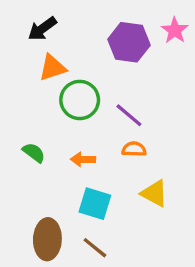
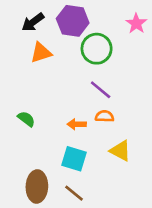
purple hexagon: (129, 42) -> (73, 21), moved
green circle: (80, 100) -> (97, 49), moved
orange arrow: (83, 159) -> (77, 124), moved

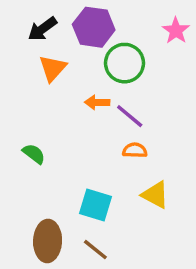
orange triangle: (41, 53) -> (53, 68), turned -30
orange arrow: (77, 124) -> (97, 102), moved

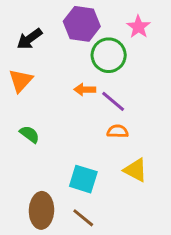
black arrow: (42, 29) -> (30, 39), moved
pink star: (176, 31) -> (138, 27), moved
orange triangle: (53, 68) -> (21, 81), moved

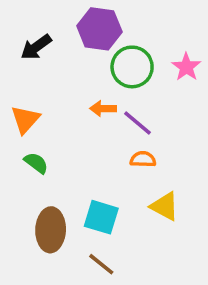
pink star: (138, 27) -> (186, 67), moved
orange triangle: (21, 81) -> (25, 119), moved
brown ellipse: (41, 210) -> (51, 230), moved

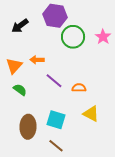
orange arrow: (103, 109) -> (37, 60), moved
purple line: (137, 123) -> (54, 81), moved

